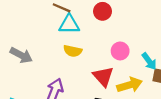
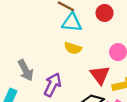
gray arrow: (21, 55) -> (26, 70), moved, turned 30

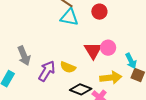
yellow semicircle: (73, 48) -> (68, 67), moved
red triangle: (100, 75) -> (93, 50), moved

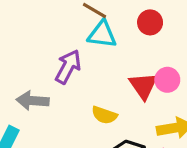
gray arrow: (24, 56) -> (33, 101), turned 120
purple arrow: (47, 71) -> (68, 67), moved

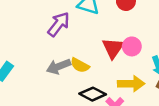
gray arrow: (33, 101) -> (59, 66), moved, turned -35

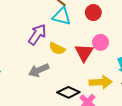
pink circle: (132, 46) -> (100, 42), moved
yellow semicircle: (80, 65) -> (57, 49), moved

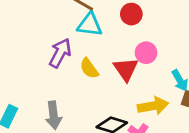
yellow semicircle: (57, 49) -> (89, 68), turned 35
gray arrow: (39, 70) -> (54, 115), moved, turned -66

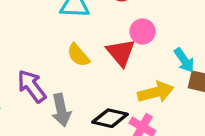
purple arrow: (60, 53) -> (32, 86), moved, turned -60
gray arrow: (54, 115) -> (61, 110), moved

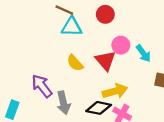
cyan arrow: (184, 60) -> (143, 53), moved
yellow arrow: (156, 92) -> (115, 91), moved

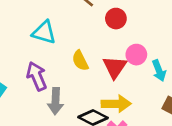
red circle: (105, 14) -> (116, 19), moved
cyan triangle: (72, 27) -> (44, 32), moved

